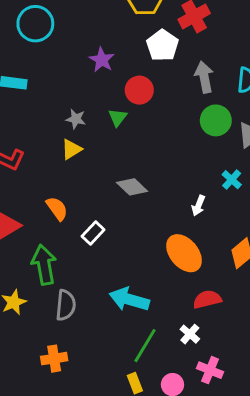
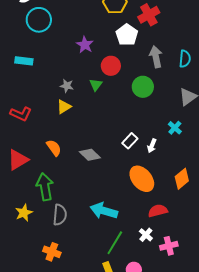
green circle: (216, 120) -> (143, 87), moved
gray diamond: (132, 187) -> (90, 155), moved
white rectangle: (93, 233) -> (130, 141), moved
orange cross: (54, 359) -> (52, 252), turned 30
pink cross: (210, 370) -> (169, 246), moved, turned -36

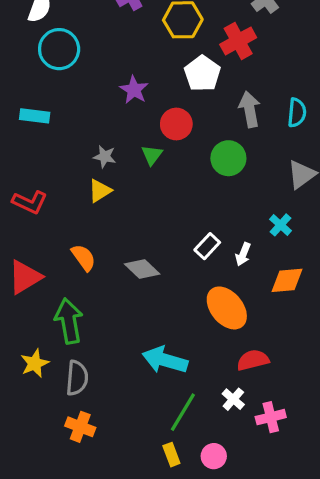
orange diamond: (182, 179) -> (287, 280), moved, turned 35
gray semicircle: (60, 215) -> (77, 378), moved

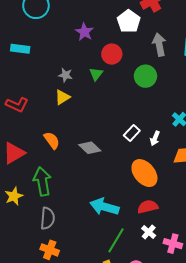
red semicircle: (253, 360) -> (148, 207), moved
yellow star: (35, 363) -> (14, 196), moved
pink cross: (271, 417) -> (173, 244), turned 30

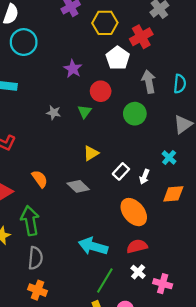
yellow triangle: (62, 97) -> (91, 153), moved

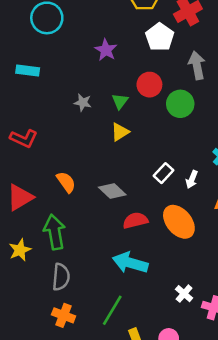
red circle: (101, 91) -> (149, 85), moved
yellow triangle: (91, 153) -> (120, 132), moved
red semicircle: (137, 246) -> (135, 220), moved
green line: (105, 280) -> (112, 310), moved

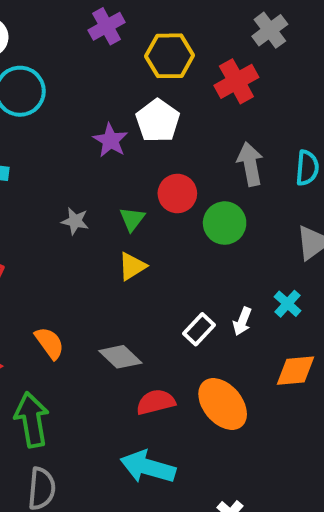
white pentagon: (160, 37) -> (158, 121), moved
white arrow: (192, 179) -> (242, 321), moved

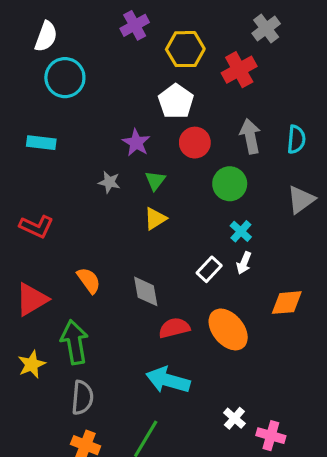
purple star: (110, 140) -> (136, 143), moved
red circle: (177, 193) -> (195, 143), moved
cyan cross: (288, 304) -> (241, 231), moved
gray diamond: (120, 357) -> (146, 291), turned 36

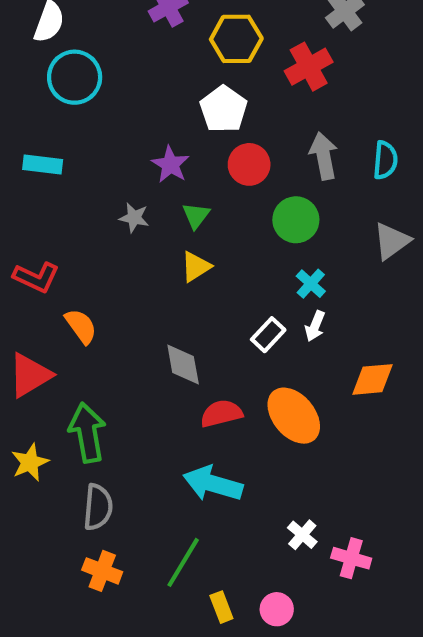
orange semicircle: (89, 280) -> (81, 326), moved

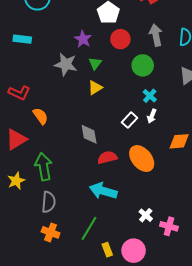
gray star: (134, 218) -> (66, 64), size x1.6
pink circle: (277, 609) -> (134, 251), size x1.5

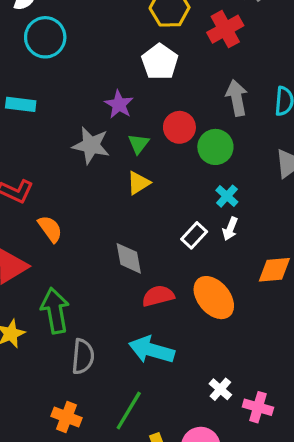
red circle: (120, 39) -> (179, 127), moved
gray semicircle: (49, 202) -> (83, 356), moved

